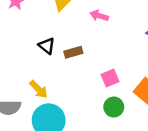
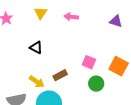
brown rectangle: (73, 52) -> (60, 75), moved
pink square: (110, 78) -> (89, 62), turned -32

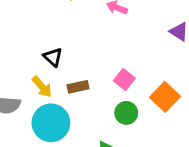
black triangle: (36, 48) -> (53, 57), moved

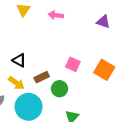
green circle: (126, 113) -> (59, 89), moved

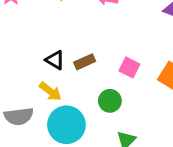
brown rectangle: (42, 77) -> (85, 62), moved

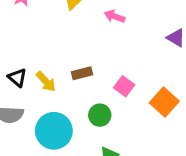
black triangle: (55, 60) -> (17, 78), moved
yellow arrow: (50, 91) -> (46, 82), moved

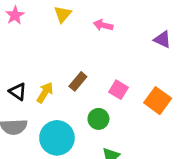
brown rectangle: (82, 73) -> (78, 81), turned -30
yellow arrow: (46, 82) -> (45, 93), turned -100

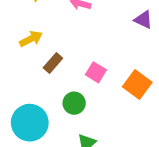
yellow arrow: (45, 93) -> (31, 39), moved, turned 30

